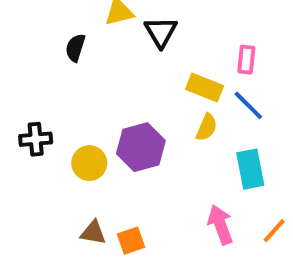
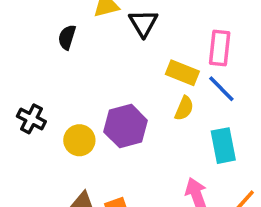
pink rectangle: (246, 60) -> (220, 48), size x1.4
black cross: (36, 139) -> (31, 119), turned 32

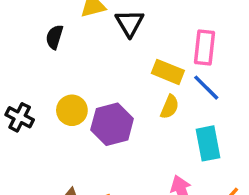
yellow circle: (79, 140) -> (72, 110), moved

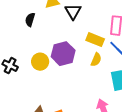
purple hexagon: (112, 124) -> (63, 54), moved

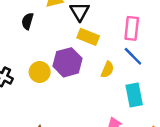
yellow rectangle: (95, 40) -> (88, 37), moved

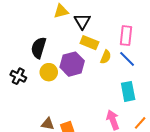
black semicircle: (28, 21) -> (39, 48), moved, size x1.5
yellow semicircle: (107, 70) -> (106, 57), moved

